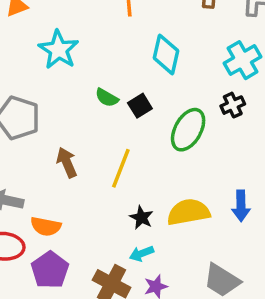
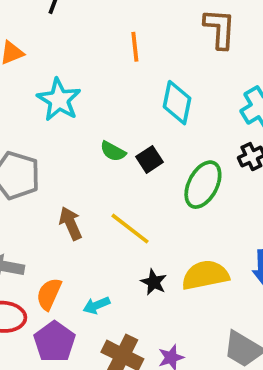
yellow line: (121, 168) -> (130, 229), turned -72
orange semicircle: (46, 226) -> (49, 294), turned 104
cyan arrow: (141, 254) -> (96, 305), moved

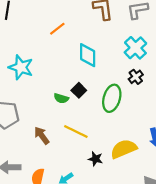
orange line: (135, 47) -> (57, 29), turned 70
green semicircle: (113, 151) -> (61, 98), moved

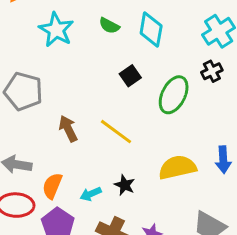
green semicircle: (61, 98) -> (109, 26), moved
black star: (95, 159) -> (125, 185), moved

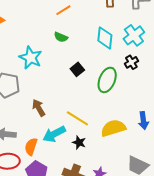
cyan diamond: (151, 29) -> (105, 38), moved
cyan star: (56, 30) -> (31, 58), moved
yellow line: (116, 132) -> (77, 118), moved
cyan arrow: (91, 194) -> (54, 134), moved, size x1.6

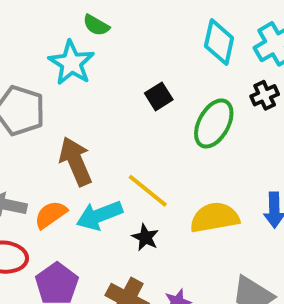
green semicircle: (61, 37) -> (96, 25), moved
brown arrow: (39, 108) -> (76, 161), size x1.4
orange semicircle: (31, 147) -> (51, 215), moved, turned 30

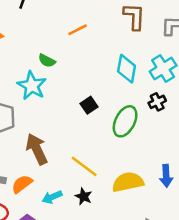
cyan arrow: (99, 215) -> (52, 197), moved, size x0.7

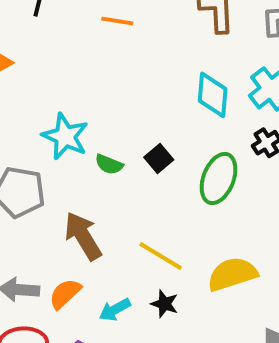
orange line: (78, 30) -> (117, 21), moved, turned 42
green semicircle: (47, 61) -> (109, 164), moved

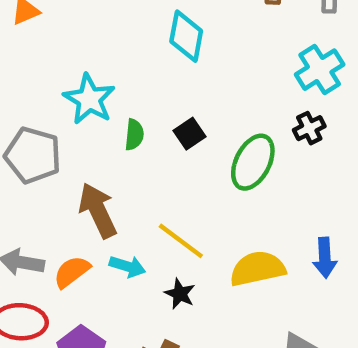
cyan diamond: (213, 95) -> (186, 36), moved
green semicircle: (109, 164) -> (134, 135), turned -112
cyan arrow: (115, 310) -> (127, 266), moved, turned -140

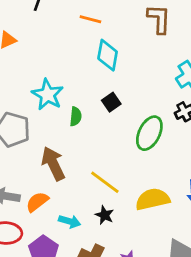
black square: (190, 134) -> (111, 102), moved
cyan arrow: (127, 266) -> (70, 221), moved

